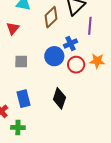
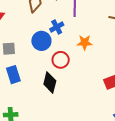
red circle: (76, 65) -> (61, 60), moved
blue rectangle: (23, 99) -> (13, 75), moved

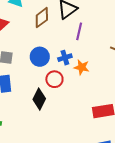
blue cross: (57, 27) -> (65, 58), moved

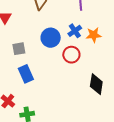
black diamond: (39, 99) -> (96, 84), moved

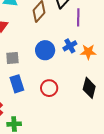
red circle: (71, 55) -> (49, 88), moved
black diamond: (96, 84) -> (89, 88), moved

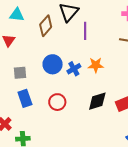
blue cross: (70, 46) -> (74, 69), moved
black diamond: (89, 88) -> (97, 101), turned 60

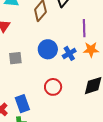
purple line: (85, 31) -> (84, 28), moved
blue rectangle: (25, 98) -> (22, 104), moved

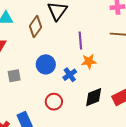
blue cross: (69, 53) -> (70, 75), moved

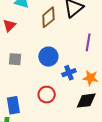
orange star: (89, 61) -> (91, 78), moved

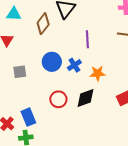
blue cross: (69, 73) -> (74, 65), moved
black diamond: (86, 101) -> (85, 98), moved

